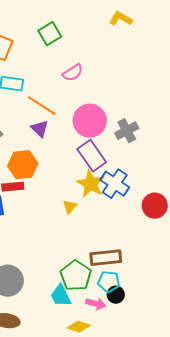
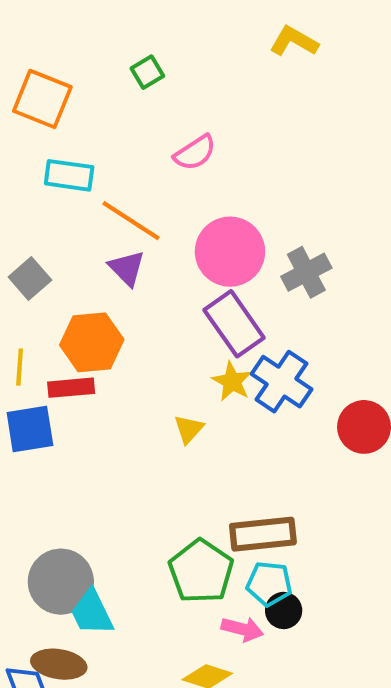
green square: (50, 34) -> (147, 72), size x0.7
yellow star: (91, 184) -> (232, 382), size x0.7
cyan trapezoid: (61, 296) -> (92, 613), moved

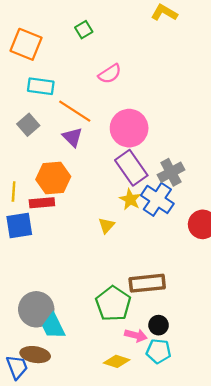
gray cross: (306, 272) -> (171, 172), moved
gray square: (30, 278) -> (28, 125), moved
cyan pentagon: (269, 584) -> (159, 351), moved

